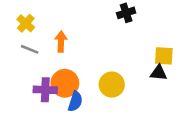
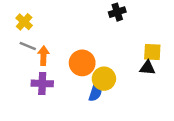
orange arrow: (61, 42) -> (43, 56), moved
orange circle: (65, 83) -> (82, 63), moved
blue semicircle: (75, 101) -> (95, 92), moved

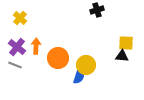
gray line: (28, 46) -> (15, 65), moved
orange circle: (82, 63) -> (58, 58), moved
purple cross: (42, 83) -> (17, 47), moved, turned 36

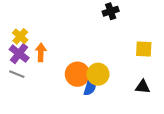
yellow cross: (20, 18) -> (20, 36), moved
black triangle: (122, 56) -> (143, 87), moved
orange circle: (58, 58) -> (77, 74), moved

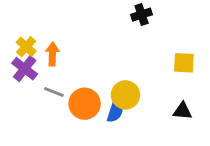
orange arrow: (41, 52) -> (52, 54), moved
gray line: (17, 74) -> (54, 92), moved
orange circle: (77, 74) -> (85, 104), moved

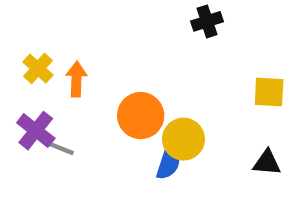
purple cross: (25, 69) -> (36, 131), moved
gray line: (54, 92) -> (59, 148), moved
orange circle: (85, 104) -> (141, 116), moved

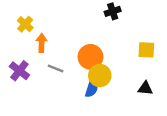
yellow cross: (38, 68) -> (25, 24), moved
orange circle: (141, 116) -> (90, 57), moved
gray line: (59, 148) -> (56, 68), moved

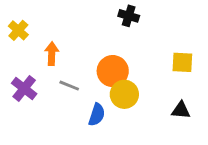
black cross: (113, 11) -> (129, 16), moved, turned 35
yellow cross: (25, 24) -> (18, 30), moved
blue semicircle: (92, 88) -> (97, 115), moved

